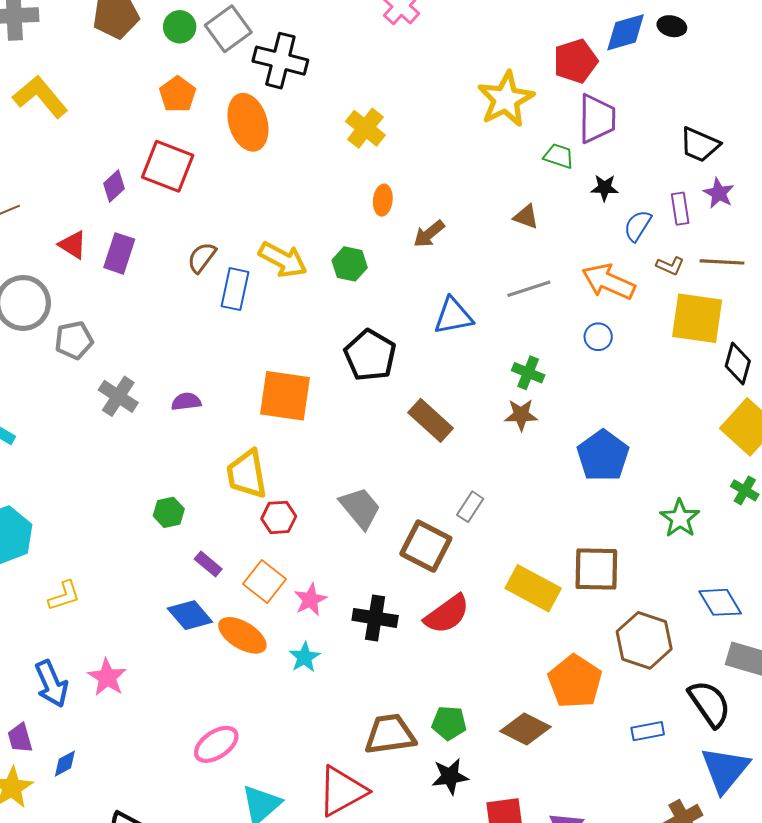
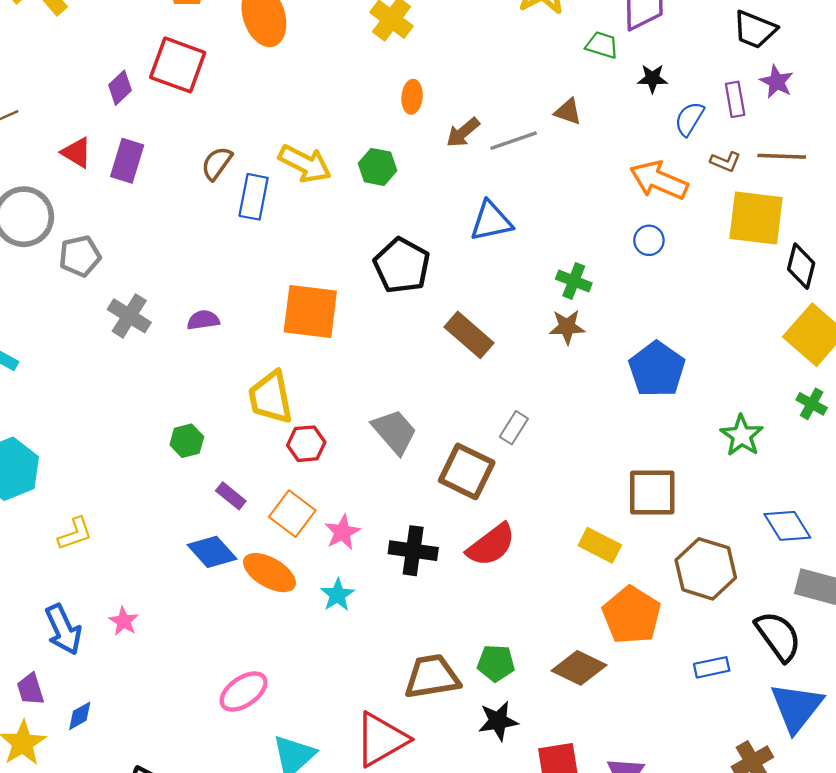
gray line: (529, 289) -> (514, 141), moved
yellow rectangle: (533, 588) -> (600, 545), moved, size x0.7
pink star: (107, 677) -> (124, 621), size x0.7

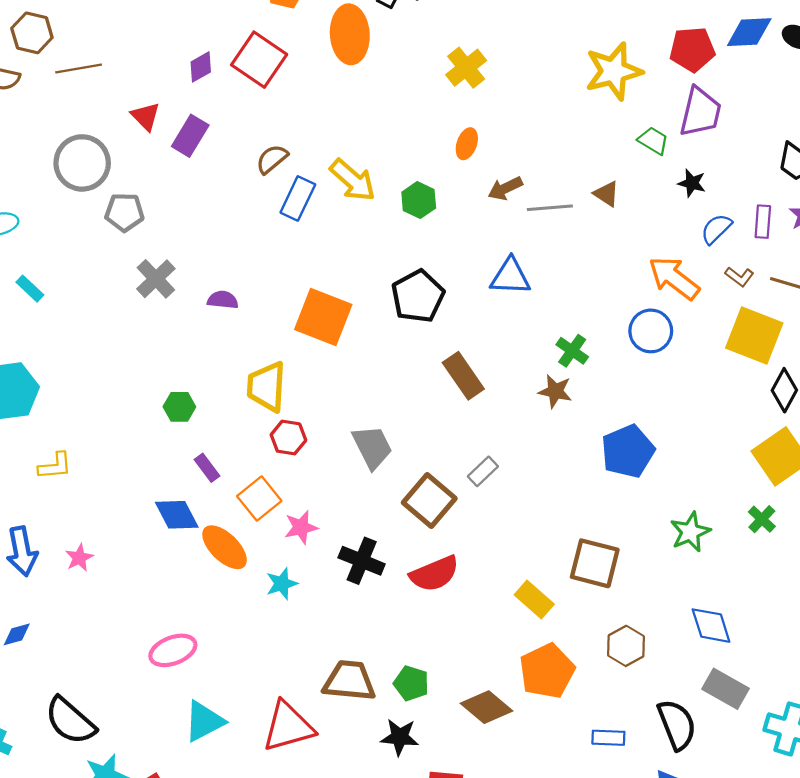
blue circle: (649, 240) -> (651, 331), size x1.5
brown hexagon: (706, 569) -> (626, 646), size x0.7

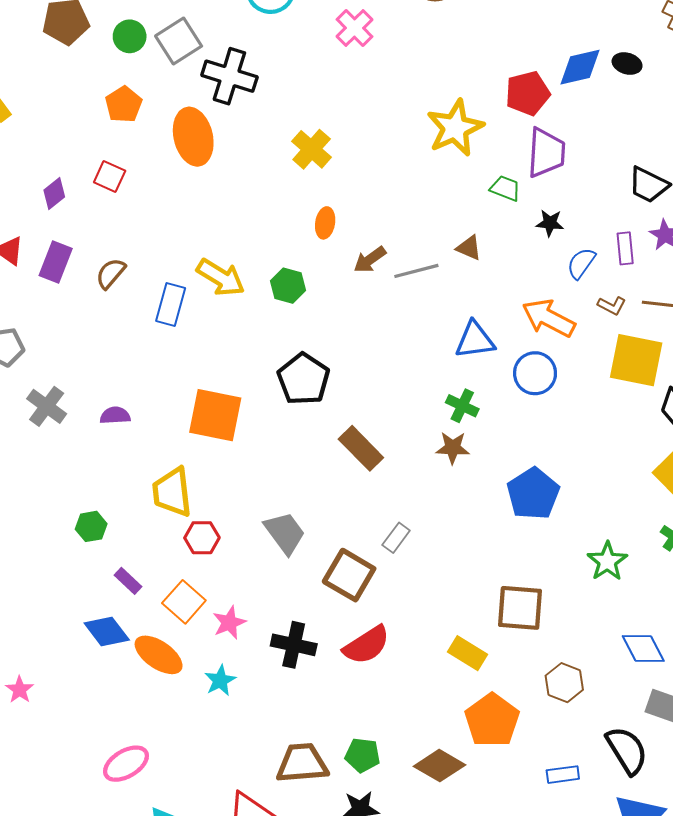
red square: (259, 60) -> (110, 177), size x0.6
brown semicircle: (272, 159) -> (111, 273), moved
blue triangle: (510, 277) -> (475, 340), moved

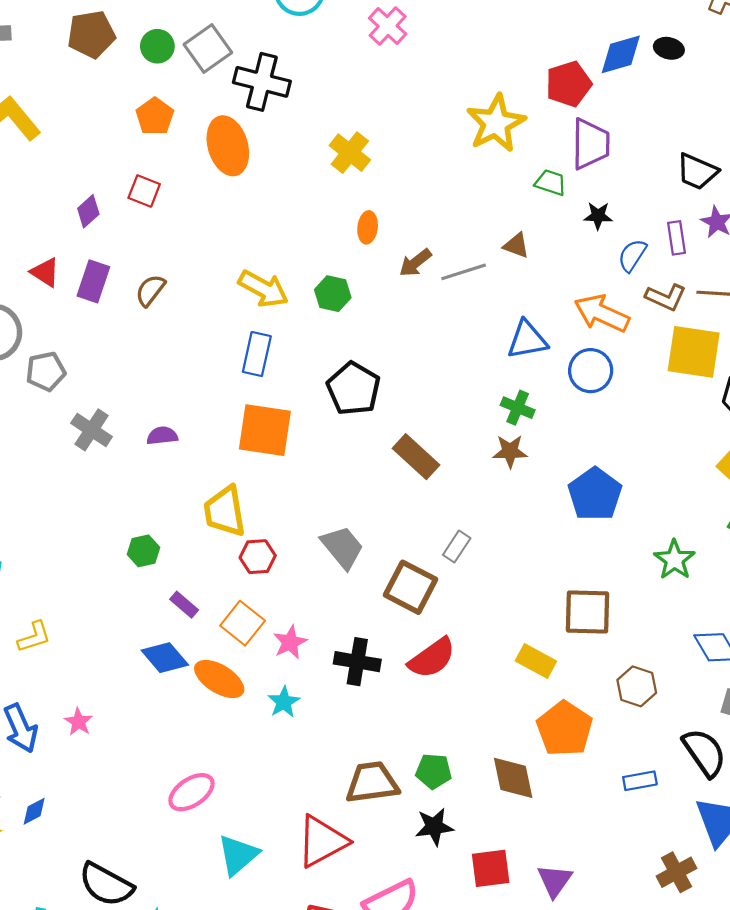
blue rectangle: (171, 305) -> (257, 354), moved
brown L-shape: (612, 306) -> (666, 297), size x1.4
brown diamond: (440, 766) -> (513, 778), turned 51

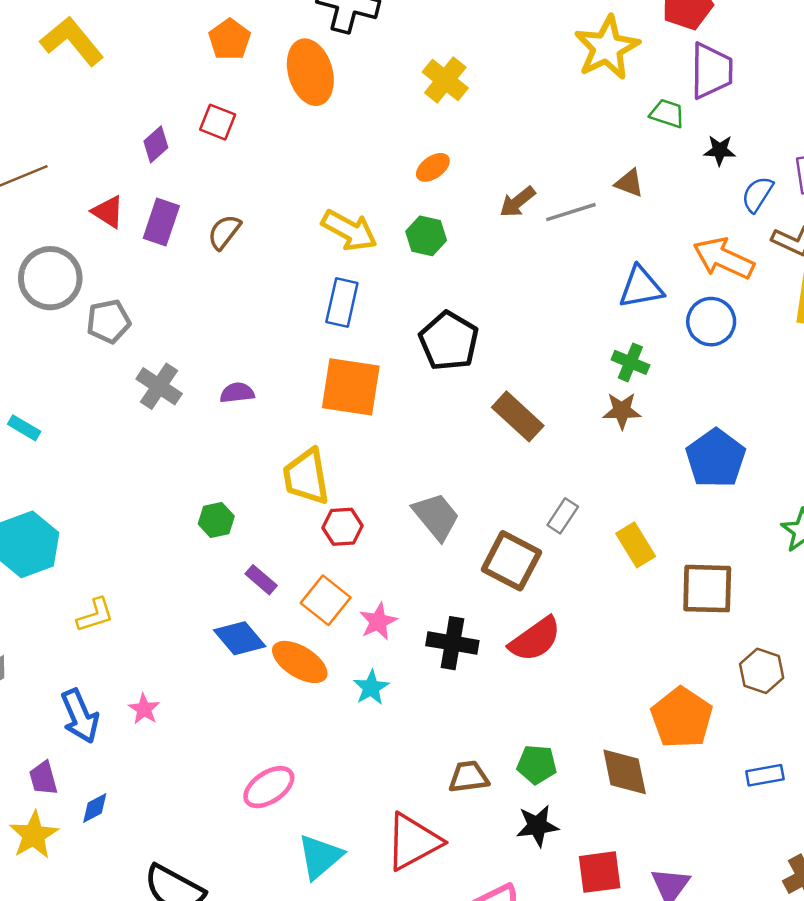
orange ellipse: (368, 227) -> (433, 167), moved, turned 48
yellow rectangle: (536, 661) -> (636, 545), moved, turned 30
brown trapezoid: (372, 783) -> (469, 777), size x0.7

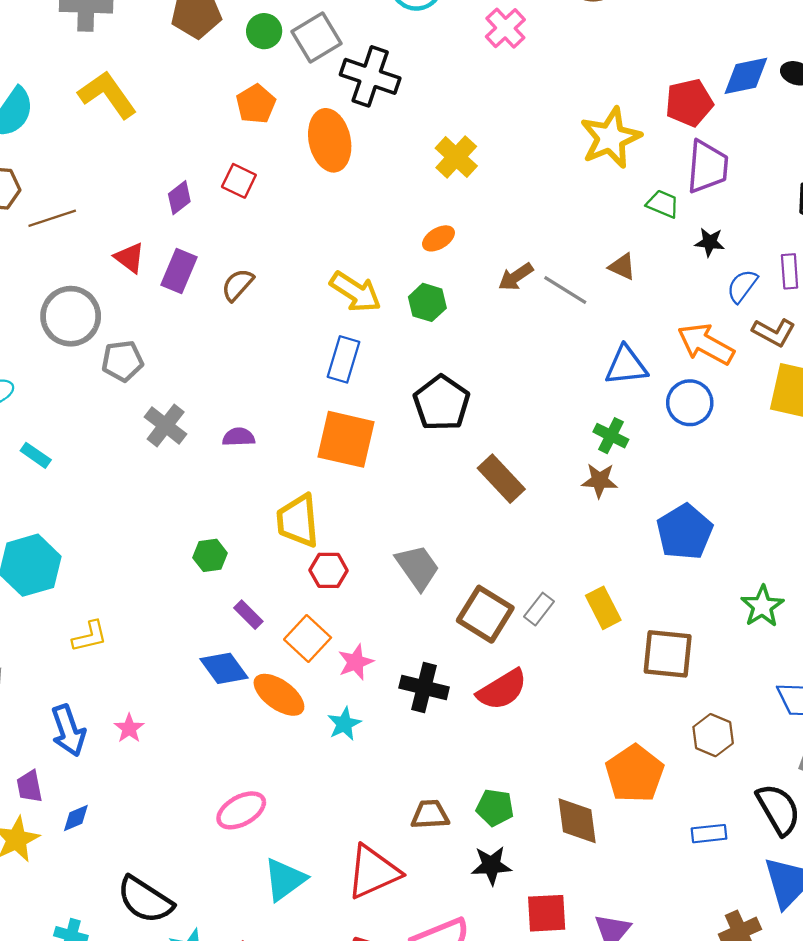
gray line: (571, 212) -> (565, 290), turned 45
gray rectangle: (563, 516) -> (539, 609), moved

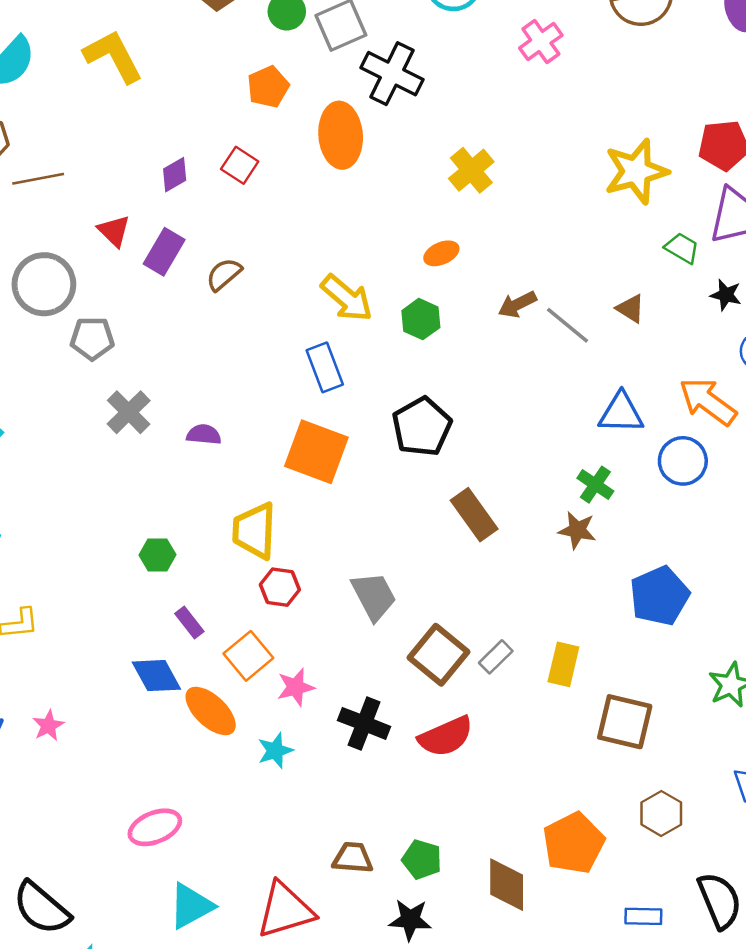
blue rectangle: (344, 359) -> (325, 367), turned -45
yellow rectangle: (603, 608) -> (563, 664), turned 33

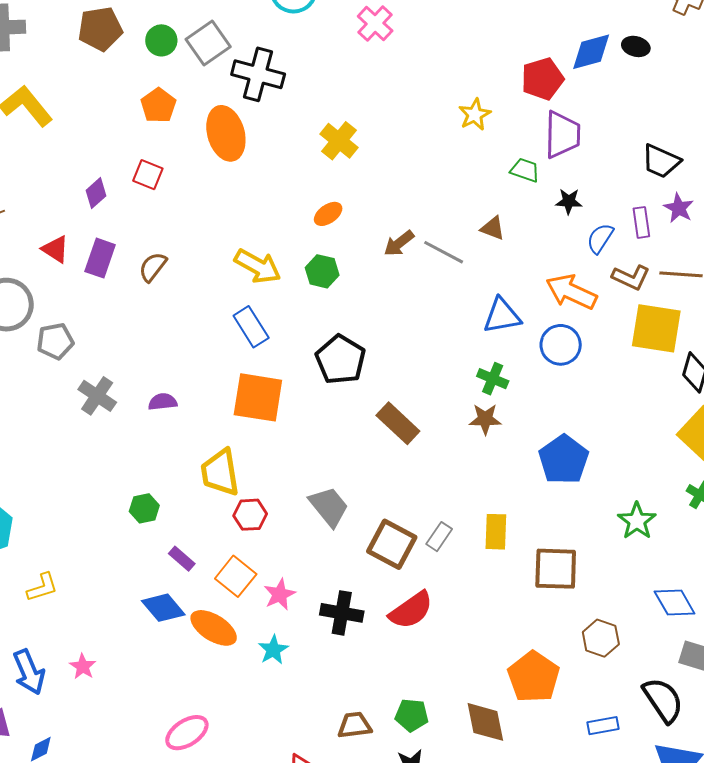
yellow star: (636, 171) -> (475, 115), size x0.6

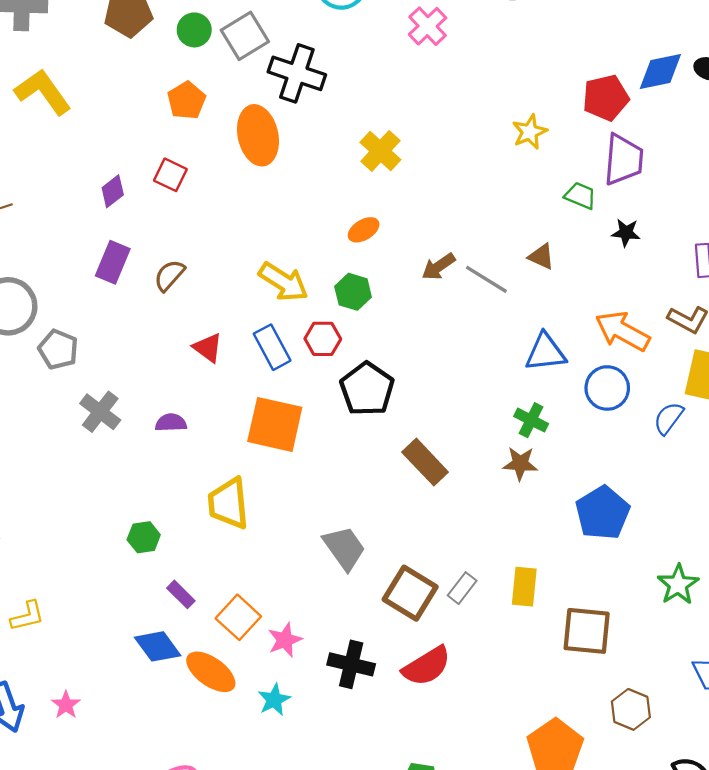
blue semicircle: (600, 238) -> (669, 418), moved
red triangle: (55, 249) -> (208, 348), moved
gray pentagon: (55, 341) -> (58, 349), turned 30
red hexagon: (250, 515) -> (323, 339), moved

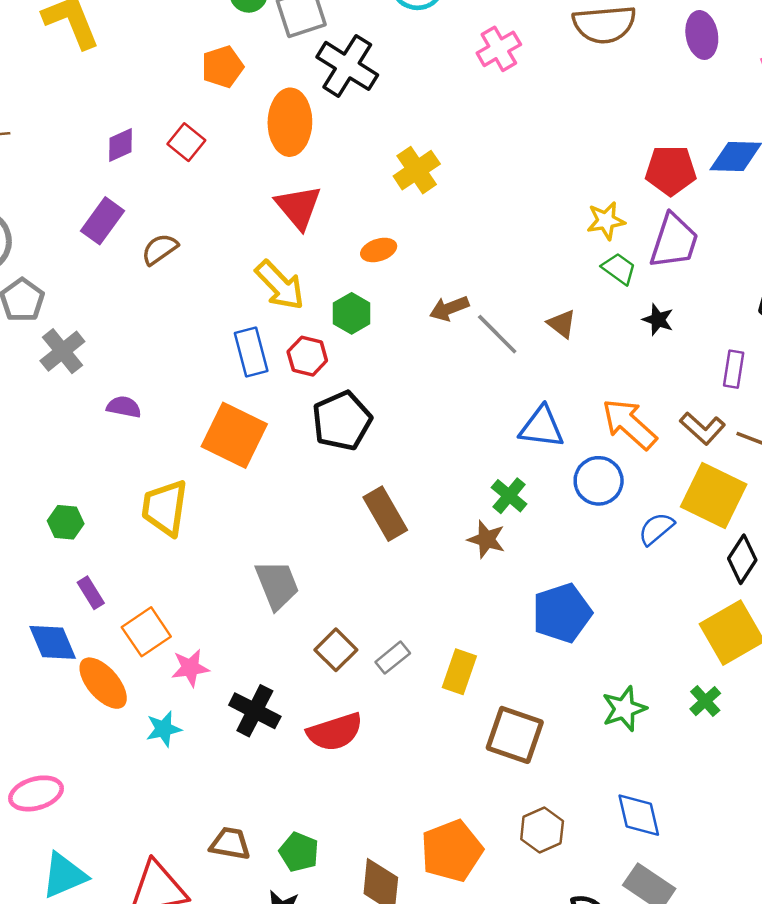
yellow star: (530, 132) -> (606, 221), moved
red triangle: (208, 348) -> (298, 207), moved, size x1.4
gray cross: (100, 412) -> (62, 351), moved
brown square: (410, 593) -> (336, 650), size x0.7

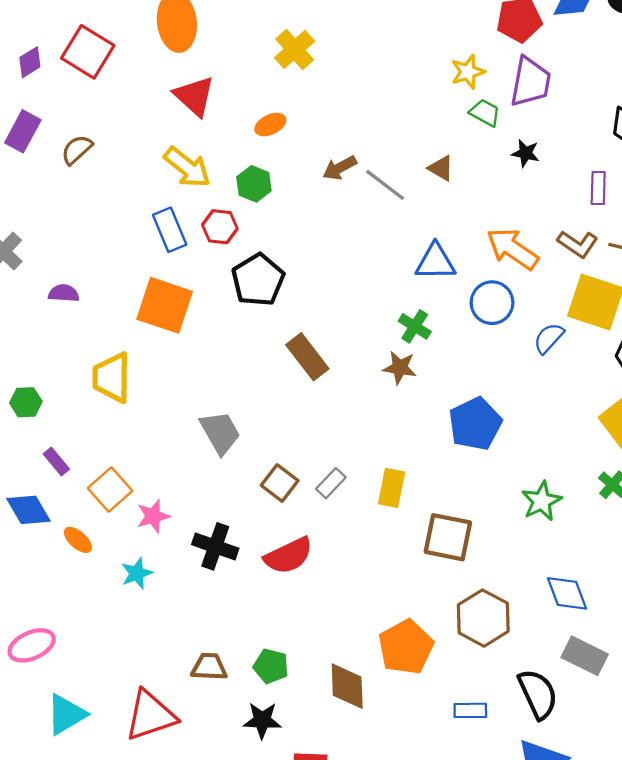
red square: (186, 142) -> (88, 52), size x1.6
orange ellipse: (103, 683) -> (78, 540), size x0.6
brown hexagon: (542, 830) -> (483, 618), size x1.4

